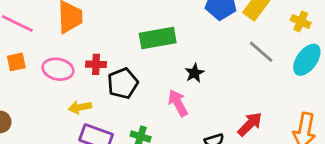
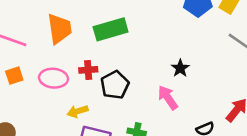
green rectangle: (158, 38) -> (111, 29), moved

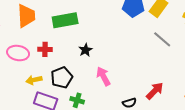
black star: (180, 68) -> (85, 50), moved
black pentagon: (115, 85) -> (62, 77), moved

